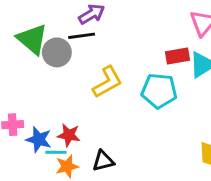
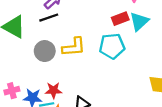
gray circle: (57, 52) -> (45, 51), moved
yellow L-shape: (107, 82) -> (74, 47), turned 35

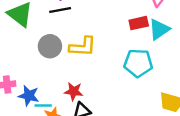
cyan pentagon: (112, 46) -> (138, 63), moved
red star: (53, 90) -> (74, 91), moved

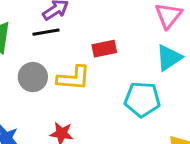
red rectangle: (139, 23) -> (104, 49), moved

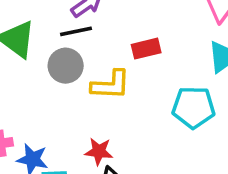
gray circle: (33, 77) -> (66, 66), moved

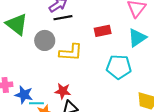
black line: (76, 31) -> (63, 18), moved
red rectangle: (146, 49) -> (103, 31), moved

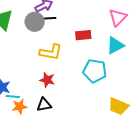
gray circle: (45, 40) -> (35, 22), moved
red star: (63, 91) -> (47, 80), moved

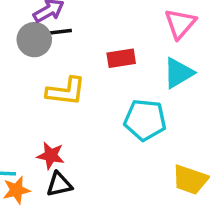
red star: (47, 80) -> (51, 156), moved

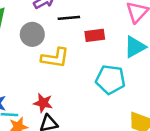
black line: (56, 32) -> (69, 18), moved
gray circle: (34, 40) -> (32, 34), moved

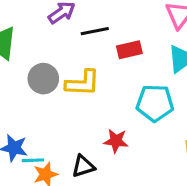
gray circle: (32, 34) -> (43, 79), moved
red star: (43, 103) -> (116, 141), moved

